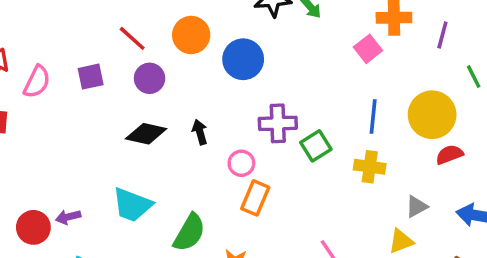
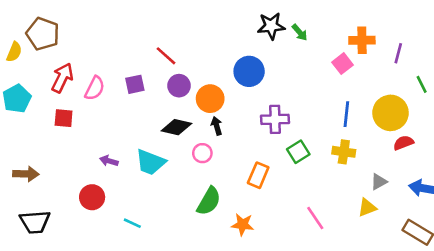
orange circle: (191, 35) -> (210, 99), moved
green square: (316, 146) -> (298, 152), moved
pink circle: (241, 163) -> (202, 153), moved
cyan trapezoid: (132, 205) -> (150, 162), moved
purple arrow: (68, 217) -> (109, 161), moved, turned 30

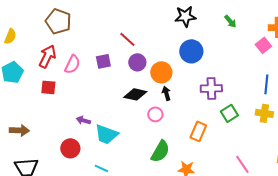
black star: (271, 26) -> (185, 16), moved
brown pentagon: (43, 34) -> (58, 21), moved
cyan trapezoid: (150, 162) -> (106, 134), moved

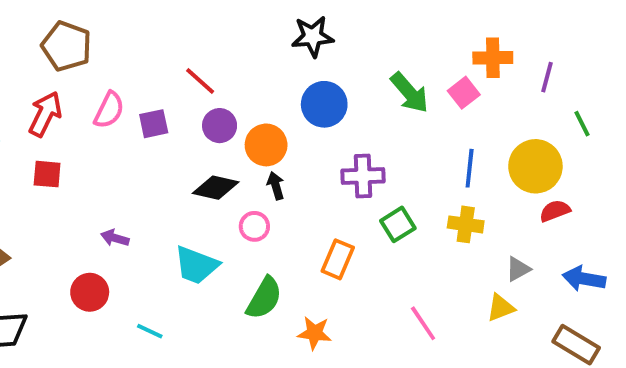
green arrow: (230, 21) -> (409, 93), moved, size x1.6
pink semicircle: (72, 64) -> (109, 110), moved
cyan trapezoid: (106, 134) -> (196, 265), moved

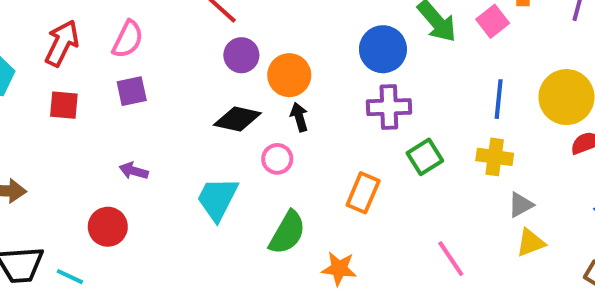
blue circle: (324, 104) -> (383, 49), moved
purple square: (154, 124) -> (132, 91), moved
cyan trapezoid: (196, 265) -> (217, 199), turned 96
gray triangle: (518, 269) -> (521, 205), moved
cyan line: (150, 331) -> (70, 277), moved

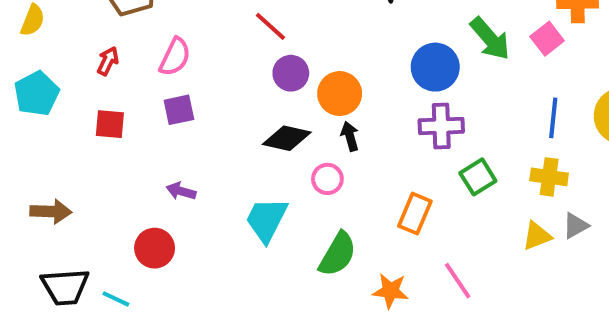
red arrow: (62, 43) -> (108, 61), size x0.6
yellow triangle: (531, 243) -> (537, 236), moved
pink line: (451, 259) -> (458, 281), moved

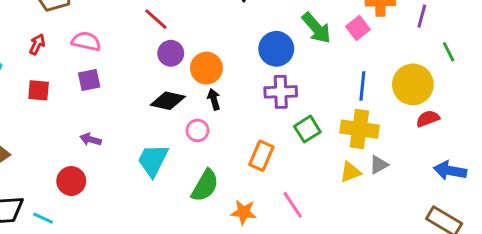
pink semicircle: (175, 57) -> (86, 41), turned -104
yellow cross: (549, 177) -> (359, 129), size x1.4

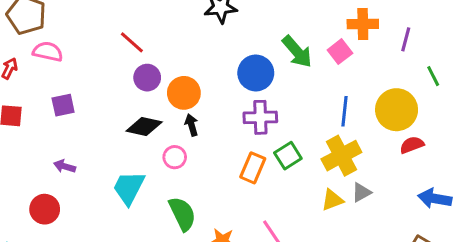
pink semicircle: (86, 41) -> (48, 52), moved
yellow cross: (359, 129) -> (341, 156), turned -36
orange rectangle: (261, 156) -> (253, 168), moved
green semicircle: (205, 185) -> (182, 214), turned -56

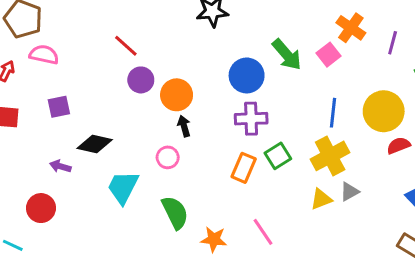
orange cross: (363, 24) -> (351, 28), turned 36
black diamond: (144, 127) -> (95, 144), moved

